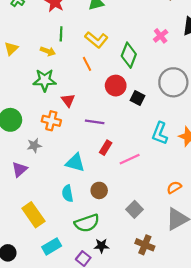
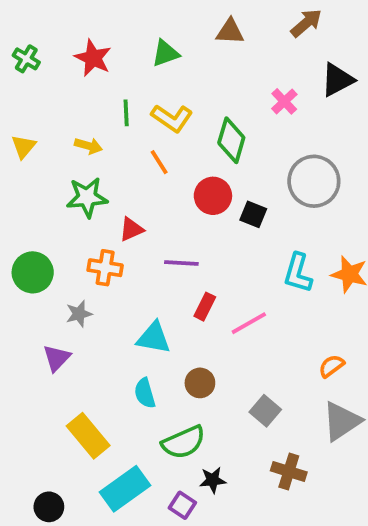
green line: (61, 34) -> (126, 113), moved
red triangle: (68, 100) -> (131, 229), turned 48
cyan rectangle: (52, 246) -> (125, 489), size x1.4

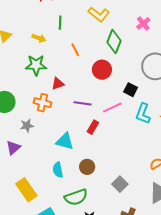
yellow L-shape: (172, 118) -> (99, 14), moved
black square: (253, 214) -> (131, 90), moved
pink line: (249, 323) -> (112, 107), moved

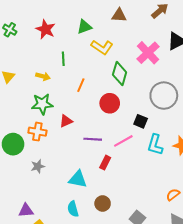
pink cross: (143, 23) -> (148, 53), size x1.6
orange line: (75, 50) -> (81, 85), turned 56
orange cross: (42, 103) -> (37, 132), moved
purple triangle: (13, 148) -> (26, 210), moved, turned 42

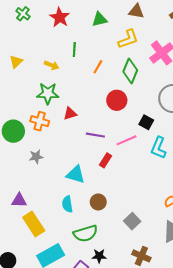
yellow L-shape: (102, 47) -> (128, 39), moved, turned -60
orange line: (81, 85) -> (98, 67), moved

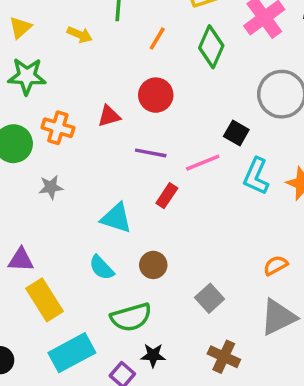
green star: (48, 93) -> (27, 76), moved
red circle: (117, 100) -> (156, 95), moved
cyan semicircle: (67, 204) -> (102, 268), turned -35

